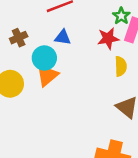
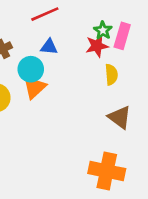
green star: (121, 16) -> (103, 30), moved

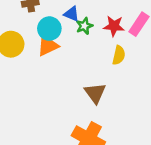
green star: (103, 30) -> (84, 26), moved
brown triangle: (120, 117) -> (95, 93), moved

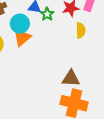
brown triangle: (95, 93) -> (71, 78), moved, turned -36

